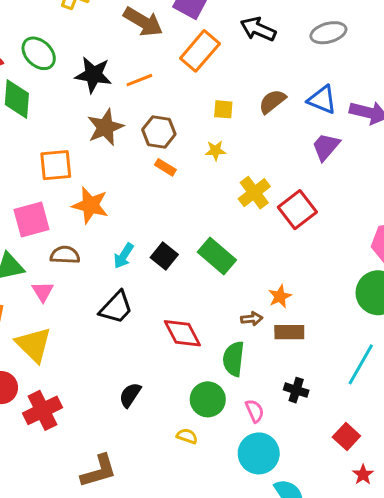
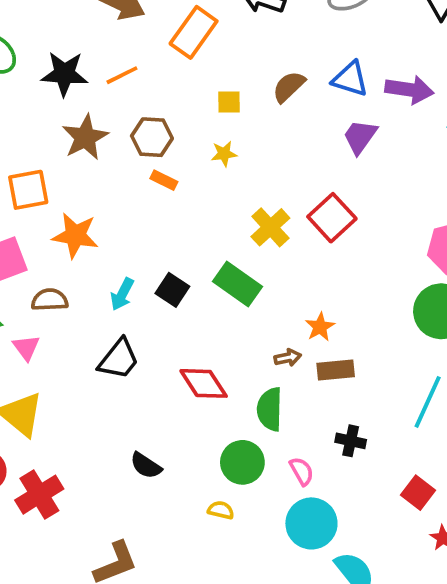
yellow cross: (254, 193) -> (270, 227), moved
black semicircle: (130, 395) -> (146, 466), turned -85

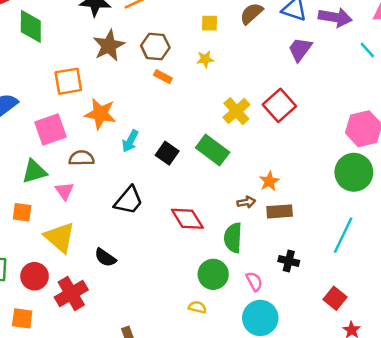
cyan arrow: (122, 294) -> (130, 141), moved
black semicircle: (146, 466) -> (105, 258), moved

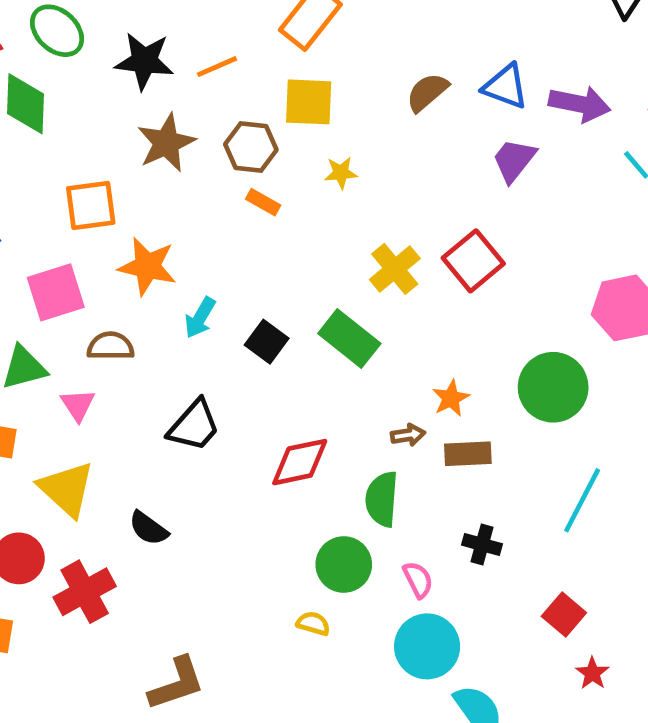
yellow square: (209, 23) -> (309, 102), moved, size x1.6
green circle: (354, 172) -> (553, 387), moved
red diamond: (187, 219) -> (300, 462), turned -72

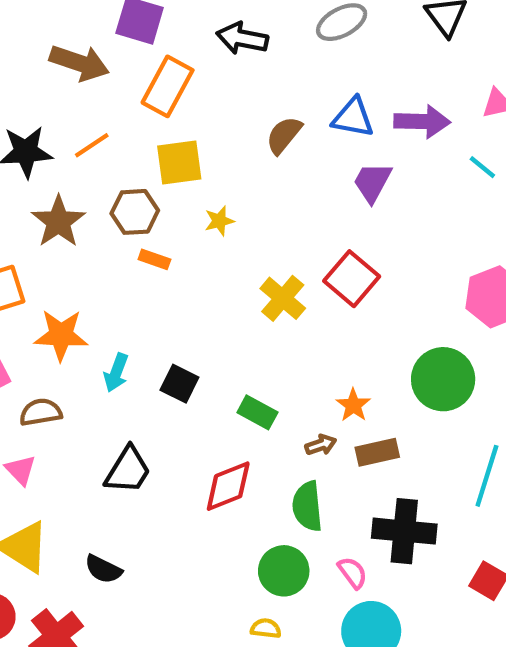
green rectangle: (349, 339) -> (257, 412), moved, size x0.7
black cross: (482, 544) -> (404, 531), size x1.8

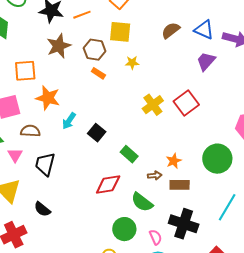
black trapezoid: (128, 470) -> (45, 164), moved, turned 150
green semicircle: (307, 506) -> (142, 202), turned -60

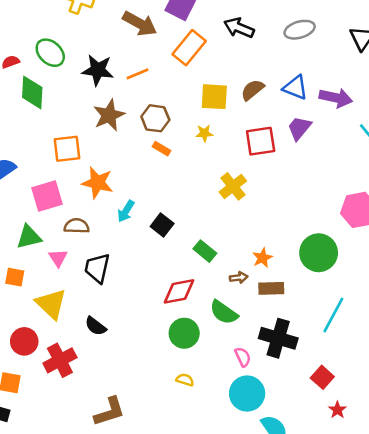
yellow square: (120, 32) -> (214, 97), moved
red square: (186, 103) -> (261, 141), moved, turned 30
green circle: (124, 229) -> (184, 333), moved

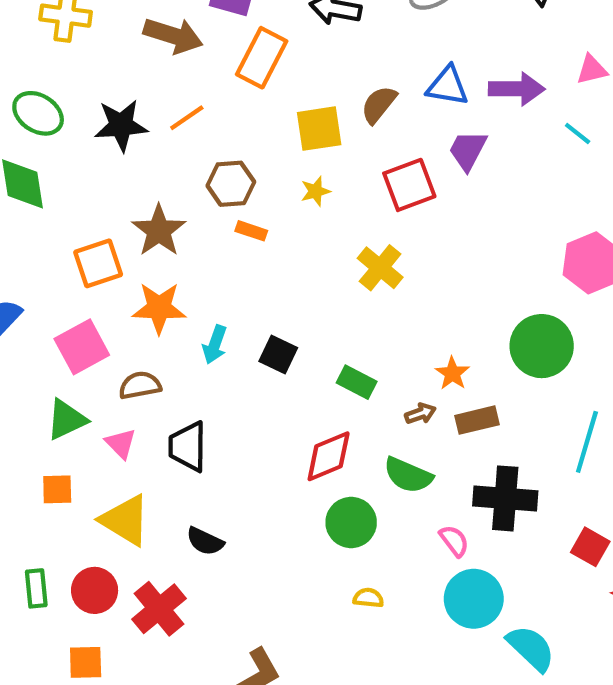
brown star: (109, 115) -> (159, 231), moved

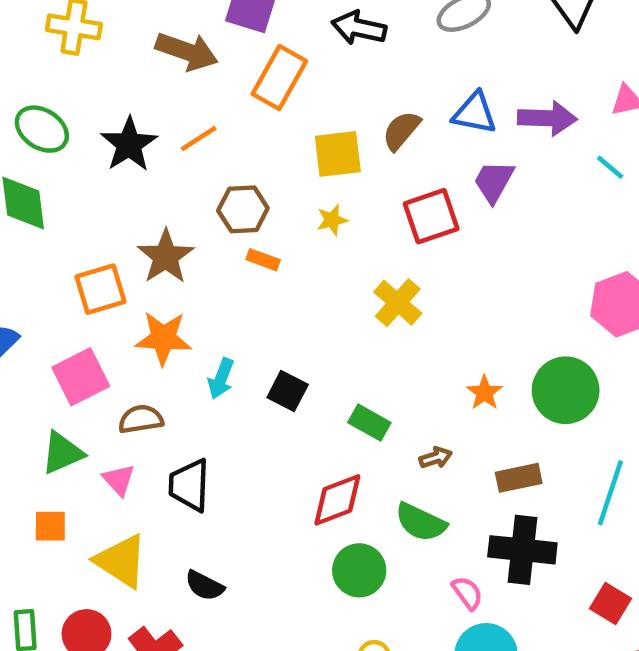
black star: (121, 125) -> (129, 144), turned -30
orange star: (452, 373) -> (484, 393), moved
brown rectangle: (477, 420) -> (519, 478), moved

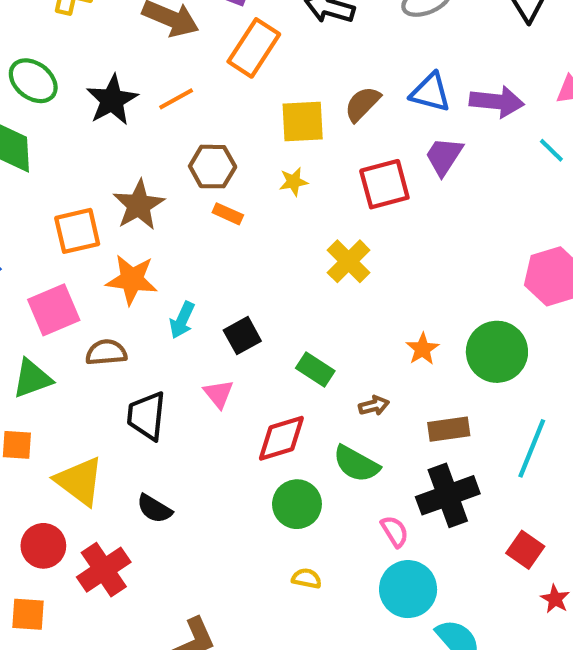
black square: (288, 391) -> (242, 336), turned 30
pink triangle: (119, 480) -> (219, 394), moved
black cross: (522, 550) -> (448, 495), turned -30

